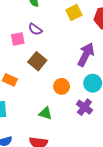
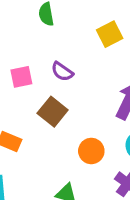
purple semicircle: (35, 29) -> (62, 72), moved

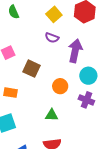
purple semicircle: (62, 72) -> (52, 38), moved

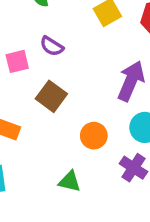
purple semicircle: (52, 38) -> (52, 46), moved

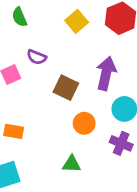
brown square: (51, 96) -> (66, 88), moved

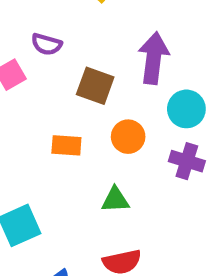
orange rectangle: (14, 131) -> (66, 145), moved

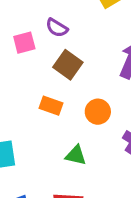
brown square: (95, 86) -> (68, 65), moved

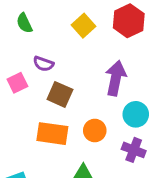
orange rectangle: (51, 106) -> (52, 134), size x1.5

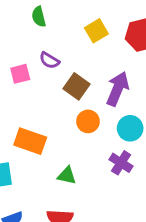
brown square: (60, 94) -> (76, 86), moved
orange circle: (95, 131) -> (88, 121), moved
orange rectangle: (52, 134) -> (30, 141), moved

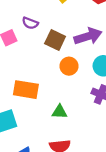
purple arrow: (118, 89) -> (88, 36), turned 60

